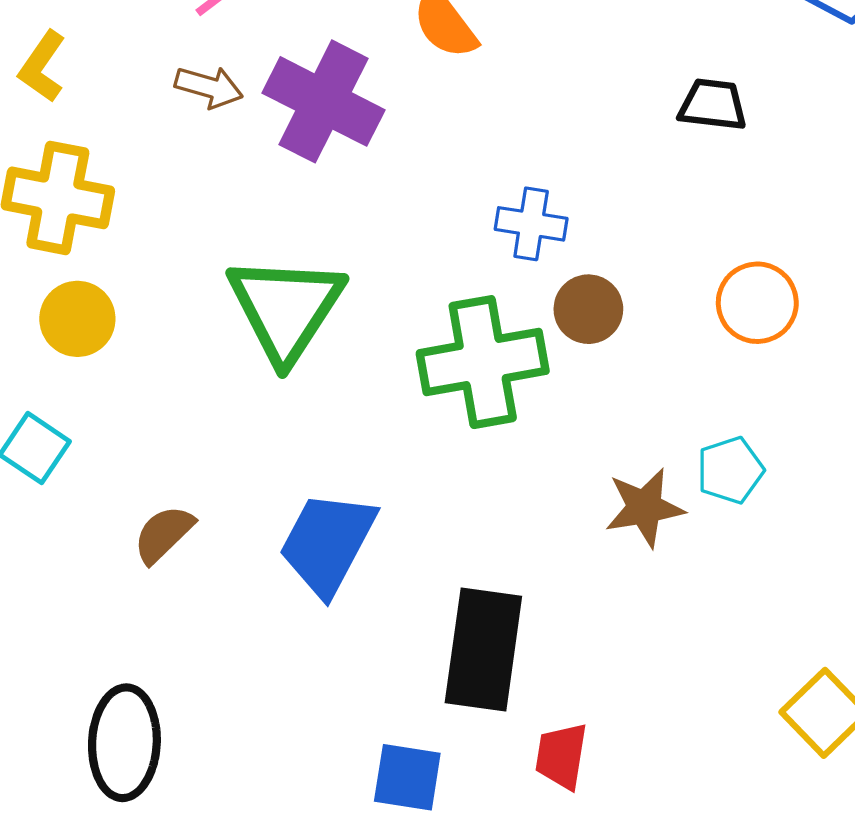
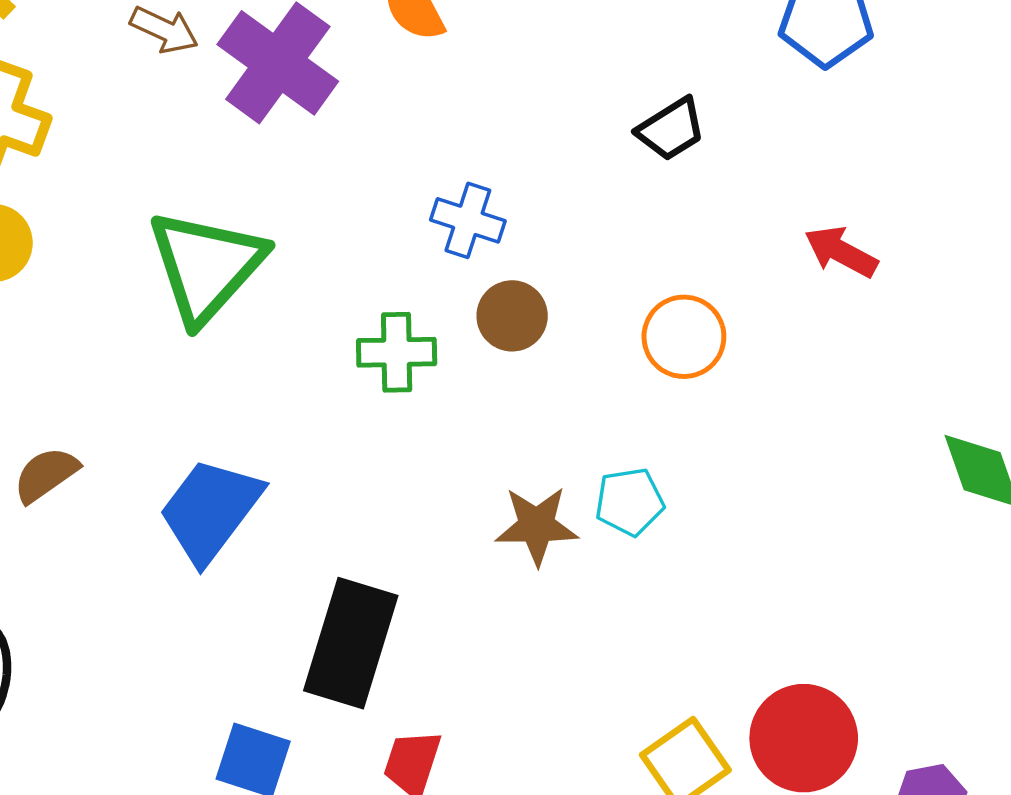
black trapezoid: (713, 105) -> (671, 129), turned 132
green cross: (483, 362) -> (397, 352), size x0.6

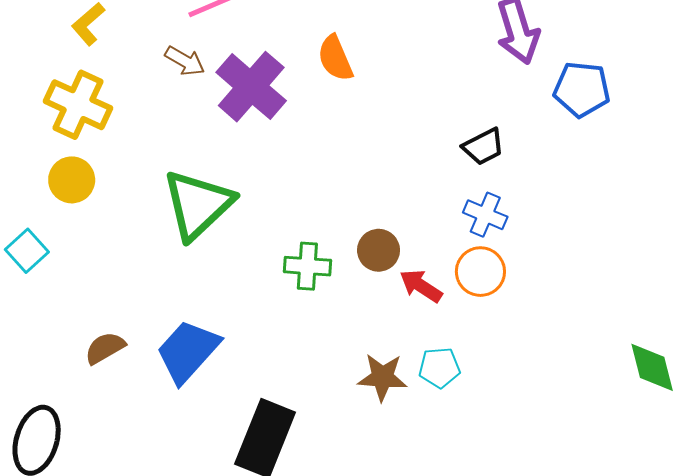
blue cross: (468, 220) -> (485, 215), moved
red arrow: (841, 252) -> (421, 286), moved
brown semicircle: (46, 475) -> (105, 348), moved

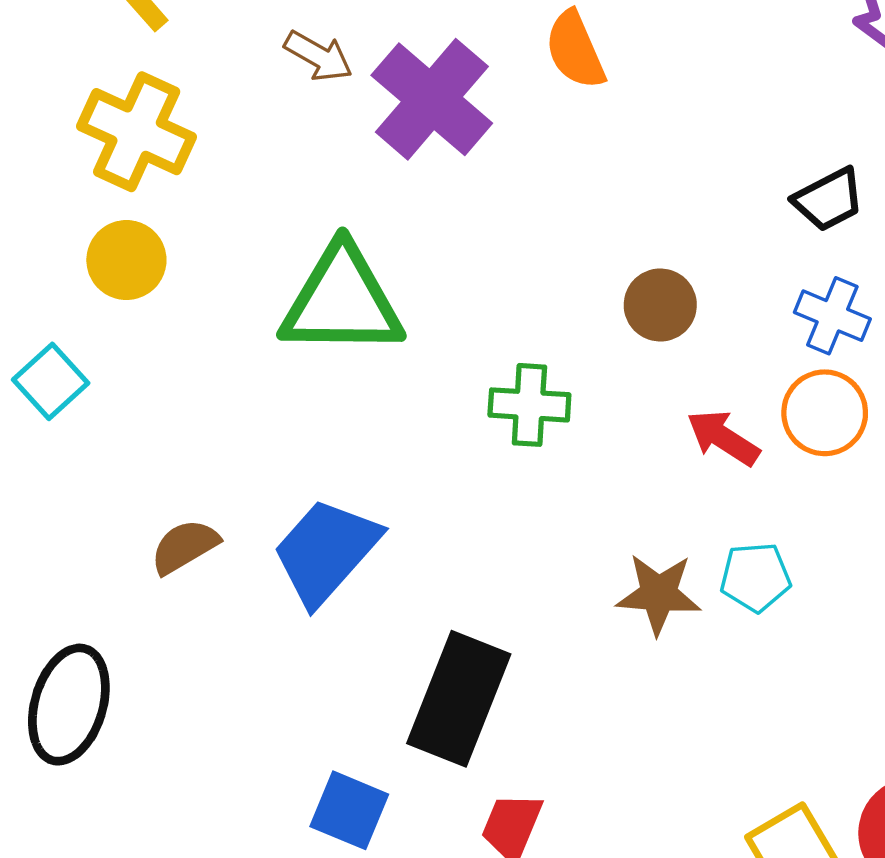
green triangle: (198, 205) -> (342, 301), turned 44
brown circle: (379, 250) -> (660, 305), moved

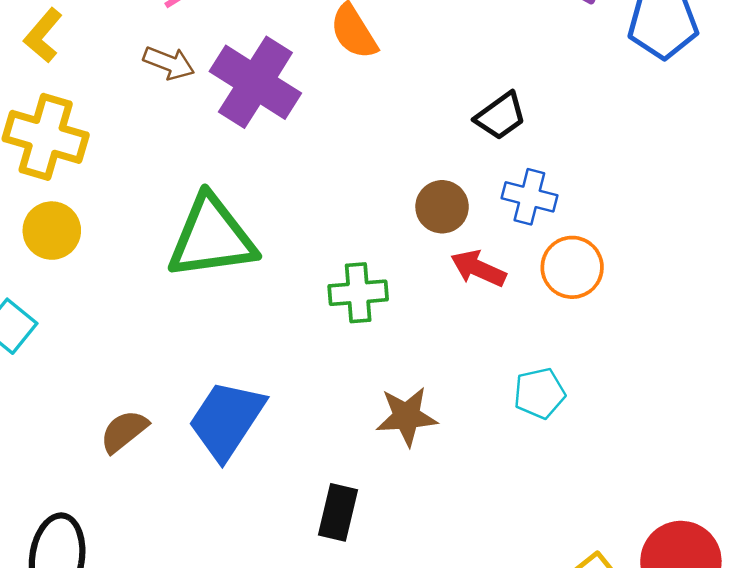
black trapezoid: (829, 200) -> (501, 116), moved
blue cross: (832, 316) -> (529, 197), moved
red arrow: (723, 438) -> (478, 268), moved
brown star: (659, 594) -> (407, 416), moved
black rectangle: (459, 699) -> (338, 512), size x0.6

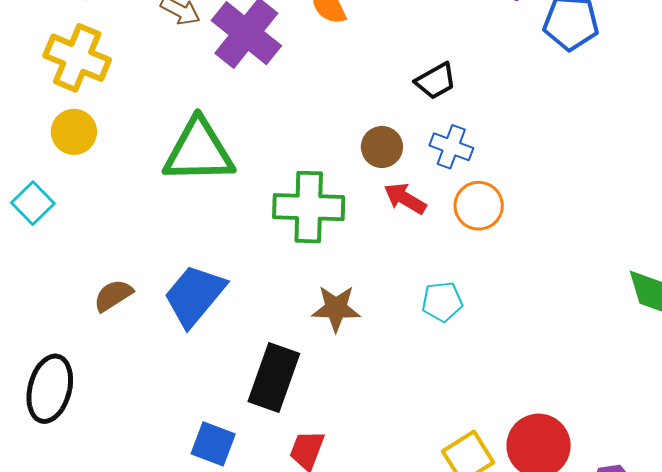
green cross: (358, 293) -> (309, 207), size x1.5
black rectangle: (338, 512) -> (274, 378), size x1.5

